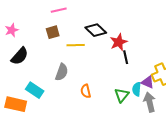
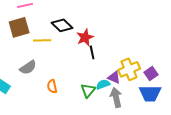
brown square: (53, 32) -> (19, 27), size x1.5
gray semicircle: (62, 72) -> (28, 67), turned 36
cyan semicircle: (137, 89) -> (103, 84), turned 64

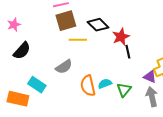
brown square: (19, 27) -> (66, 21), moved
cyan semicircle: (103, 84) -> (105, 84), moved
orange semicircle: (52, 86) -> (88, 86), size x1.5

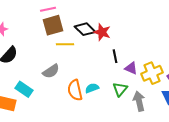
red star: (121, 37) -> (102, 32), moved, turned -30
purple triangle: (150, 77) -> (131, 68), moved
green triangle: (124, 90) -> (120, 89), moved

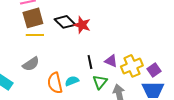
yellow line: (65, 44) -> (35, 35), moved
black line: (115, 56) -> (90, 62), moved

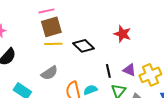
black diamond: (65, 22) -> (83, 46), moved
red star: (82, 25) -> (122, 34), moved

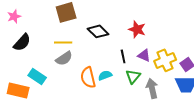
red star: (122, 34) -> (137, 29), moved
yellow line: (53, 44) -> (63, 42), moved

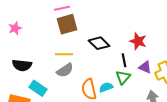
black semicircle: (22, 42) -> (22, 65), moved, turned 54
black line: (123, 56) -> (124, 60), moved
green triangle: (133, 76) -> (123, 77), moved

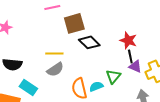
brown square: (67, 24) -> (74, 23), moved
black line: (124, 60) -> (130, 56), moved

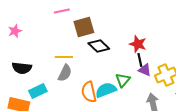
gray semicircle: (55, 69) -> (65, 73), turned -30
cyan semicircle: (96, 86) -> (106, 90), size x1.5
cyan rectangle: (28, 87) -> (38, 91), turned -60

